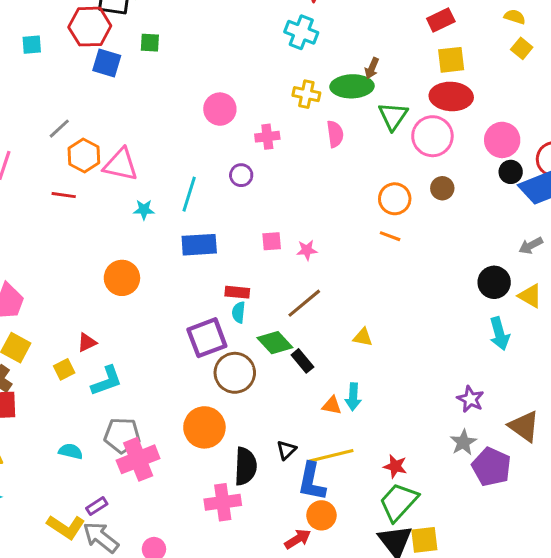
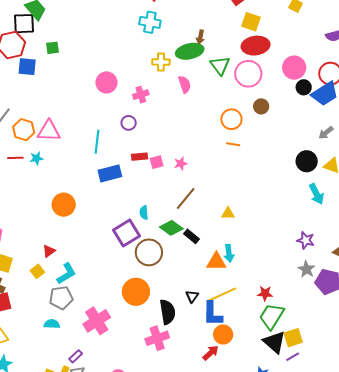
yellow square: (451, 60) -> (251, 22), turned 36
cyan star: (144, 210) -> (36, 158), moved
red rectangle: (237, 292) -> (139, 157), moved
orange triangle: (332, 405) -> (216, 262), size x1.5
gray pentagon: (122, 435) -> (61, 298), moved

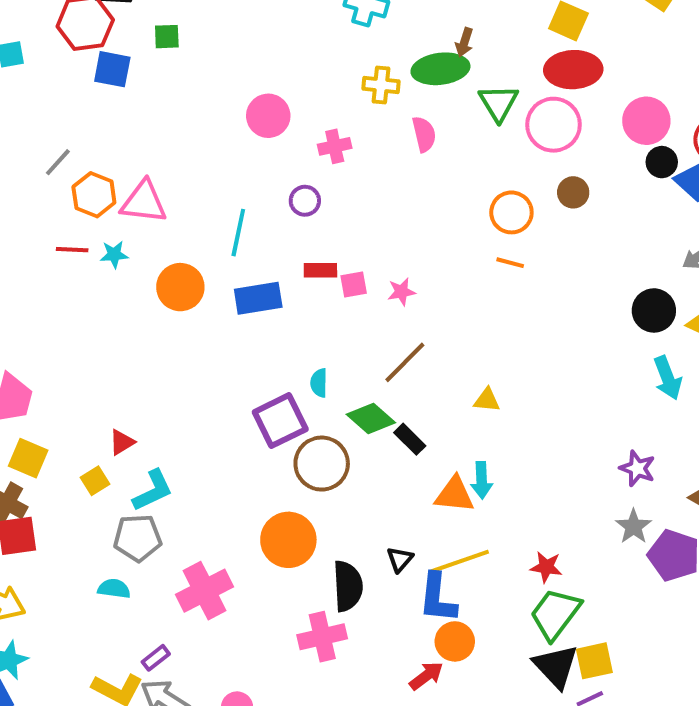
orange circle: (64, 205) -> (180, 287), moved

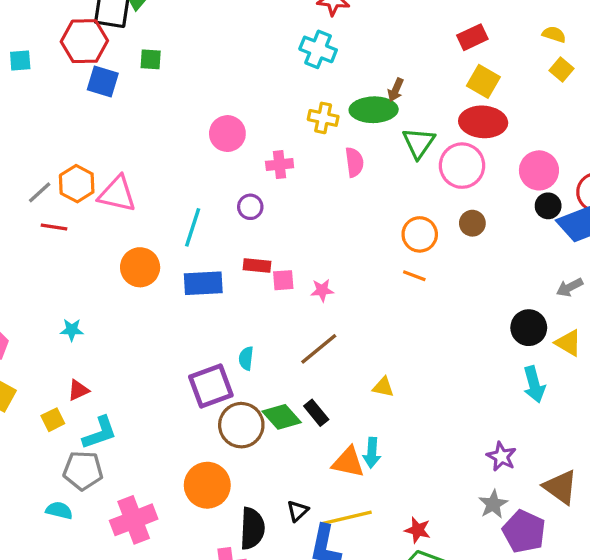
gray line: (58, 162) -> (40, 192), moved
cyan star: (114, 254) -> (72, 330), moved
green diamond: (371, 418) -> (282, 417), moved

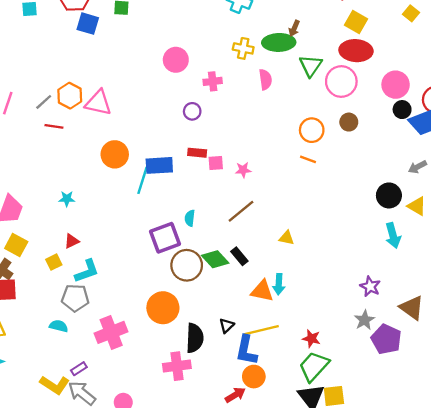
cyan line: (193, 227) -> (143, 180), moved

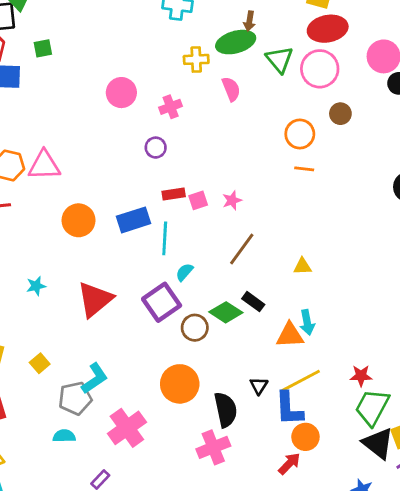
cyan line: (143, 180) -> (165, 238), moved
cyan semicircle: (190, 218) -> (184, 272), turned 49
red triangle: (72, 241) -> (95, 299), moved, size x2.0
brown circle: (187, 265) -> (195, 328), size x0.7
cyan L-shape: (87, 271) -> (95, 378), moved

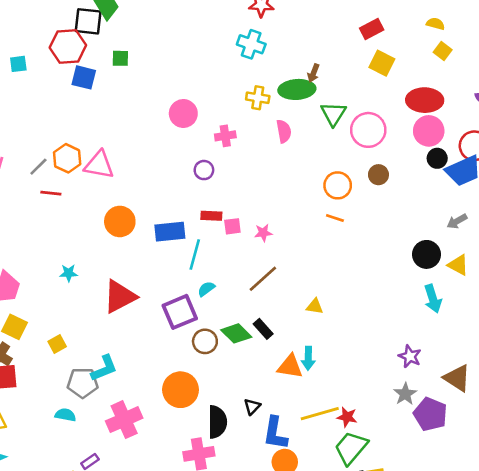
red ellipse: (328, 29) -> (425, 100), moved
yellow line: (301, 381) -> (320, 414), moved

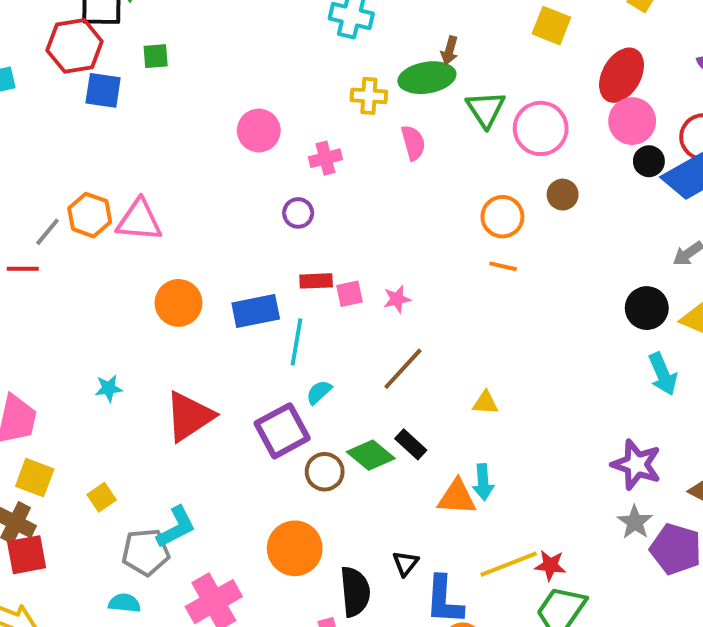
red ellipse: (425, 100) -> (622, 75), turned -56
red line: (51, 193) -> (23, 269), moved
purple star: (410, 356) -> (636, 465), size x1.4

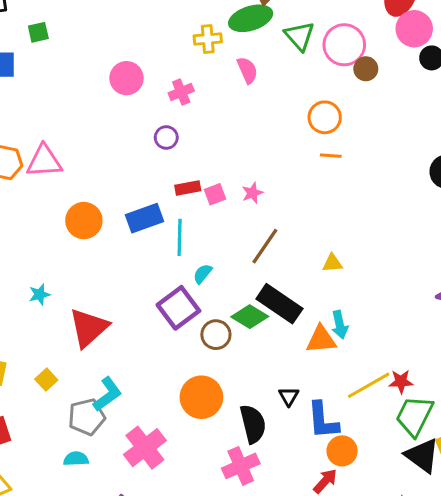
brown circle: (563, 195) -> (366, 69), moved
red triangle: (189, 416) -> (89, 328), moved
black rectangle: (411, 444) -> (279, 304), size x1.8

